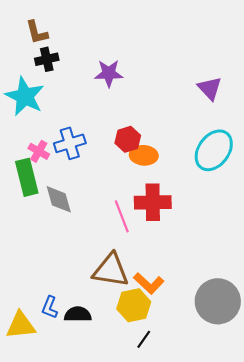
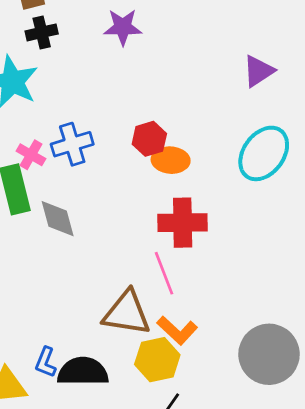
purple star: (109, 73) -> (123, 27), moved
purple triangle: (210, 88) -> (258, 71), turned 40
pink line: (122, 216) -> (164, 273), moved
black semicircle: (78, 314) -> (83, 372), size x1.4

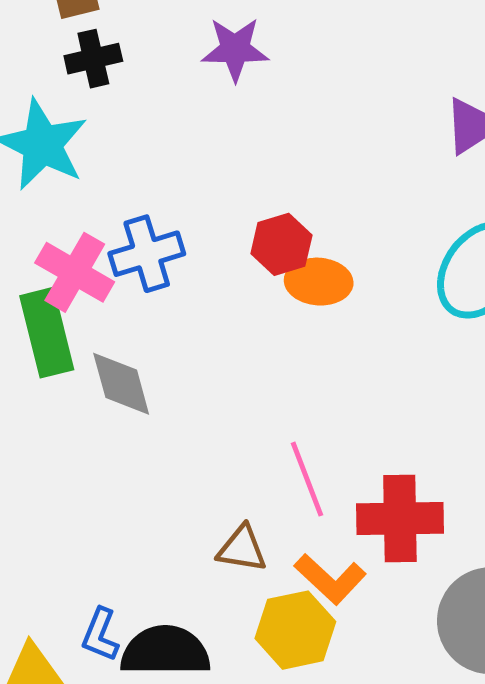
pink cross: (31, 155) -> (75, 272), size x1.5
red cross: (183, 223) -> (400, 519), moved
brown triangle: (127, 313) -> (242, 549), size x0.6

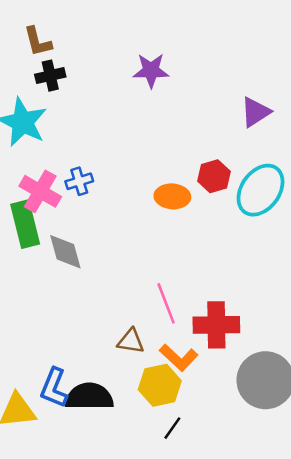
purple star: (235, 49) -> (151, 71), moved
red hexagon: (281, 244) -> (214, 176), moved
blue cross: (147, 254) -> (79, 181), size x0.7
blue L-shape: (100, 635) -> (54, 388), size x1.4

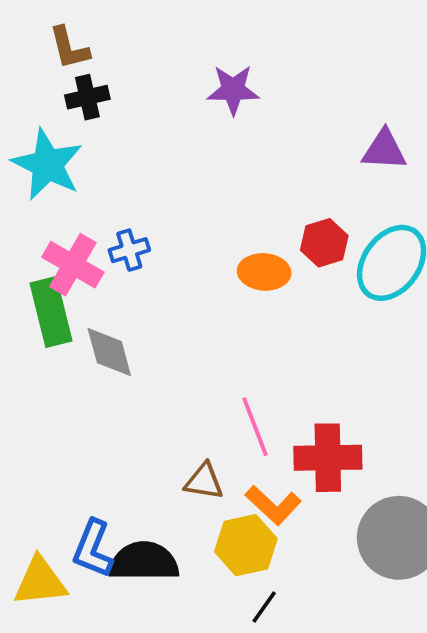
purple triangle: (255, 112) -> (384, 150), turned 36

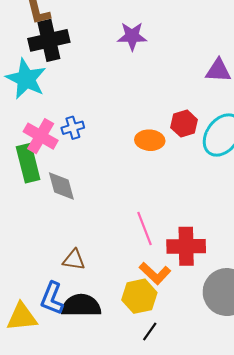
black cross: (87, 97) -> (49, 40), size x1.6
brown triangle: (204, 481) -> (74, 260), moved

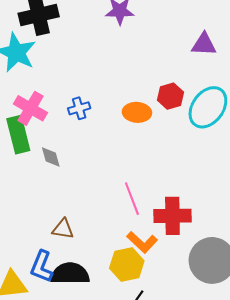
blue cross: (73, 128) -> (79, 108), moved
gray diamond: (61, 186) -> (51, 157), size x0.7

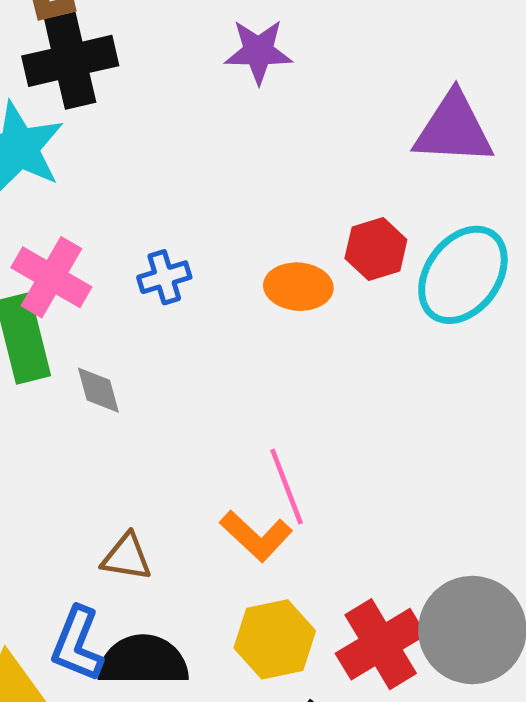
purple triangle: (204, 44) -> (454, 129), size x1.4
red cross: (172, 216) -> (381, 644), moved, turned -30
orange L-shape: (142, 242) -> (256, 536), moved

